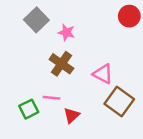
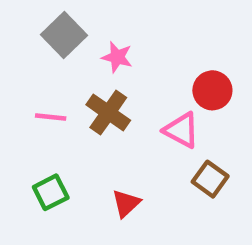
red circle: (129, 16) -> (212, 90), moved
pink line: (51, 98) -> (51, 117), moved
brown square: (119, 102) -> (210, 179), size x0.7

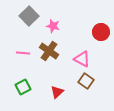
red circle: (212, 90) -> (101, 32), moved
brown square: (210, 179) -> (86, 81), moved

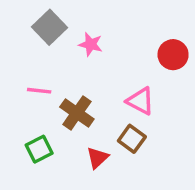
brown cross: (49, 51) -> (77, 113), moved
brown square: (86, 81) -> (132, 139), moved

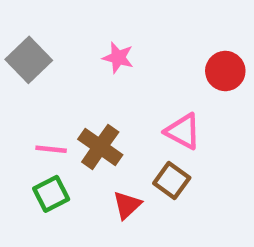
gray square: (49, 27) -> (29, 60), moved
pink line: (39, 91) -> (51, 149), moved

